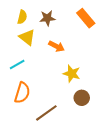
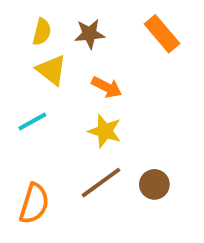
yellow star: (72, 74) -> (105, 131), moved
orange semicircle: (22, 93) -> (34, 204), moved
brown line: (46, 113) -> (101, 183), moved

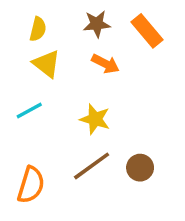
brown star: (90, 34) -> (97, 24), moved
orange arrow: (107, 87) -> (105, 64), moved

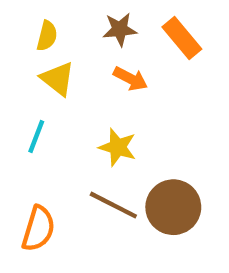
cyan line: (29, 110) -> (36, 136), turned -40
brown line: (92, 166) -> (113, 205), turned 63
brown circle: (140, 168) -> (173, 207), size x1.6

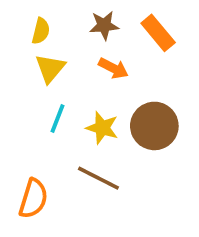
yellow triangle: (58, 79) -> (50, 68), turned 32
cyan line: (36, 136) -> (58, 118), moved
brown circle: (173, 207) -> (154, 126), moved

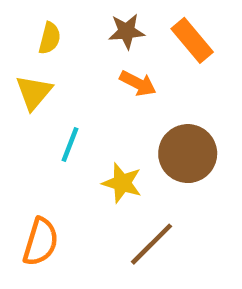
yellow triangle: (50, 68) -> (34, 92), moved
yellow star: (102, 128) -> (122, 183), moved
brown line: (98, 178) -> (151, 244), moved, turned -72

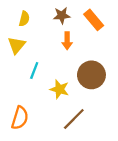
orange arrow: (138, 83) -> (67, 41), turned 63

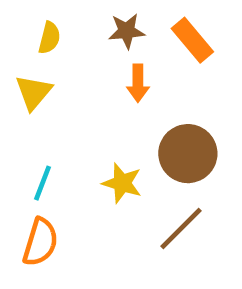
cyan line: (34, 70) -> (43, 183), moved
brown line: (74, 119) -> (181, 228), moved

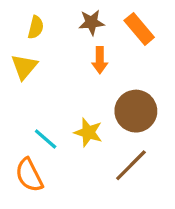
cyan line: (43, 183) -> (46, 139), moved, turned -70
orange semicircle: (40, 242) -> (29, 175), turned 136

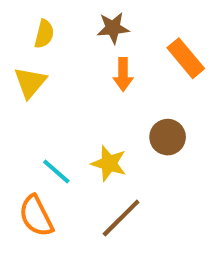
orange rectangle: (139, 29) -> (186, 58), moved
brown circle: (136, 111) -> (168, 137), size x0.7
brown line: (131, 165) -> (121, 218), moved

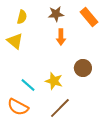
orange rectangle: (186, 58) -> (89, 17), moved
yellow triangle: (30, 82) -> (15, 41), turned -30
orange semicircle: (36, 216) -> (18, 107), turned -35

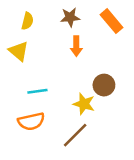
yellow star: (54, 81) -> (84, 104), moved
cyan line: (28, 85) -> (37, 91), moved, turned -49
orange semicircle: (18, 107) -> (31, 121), moved, turned -40

